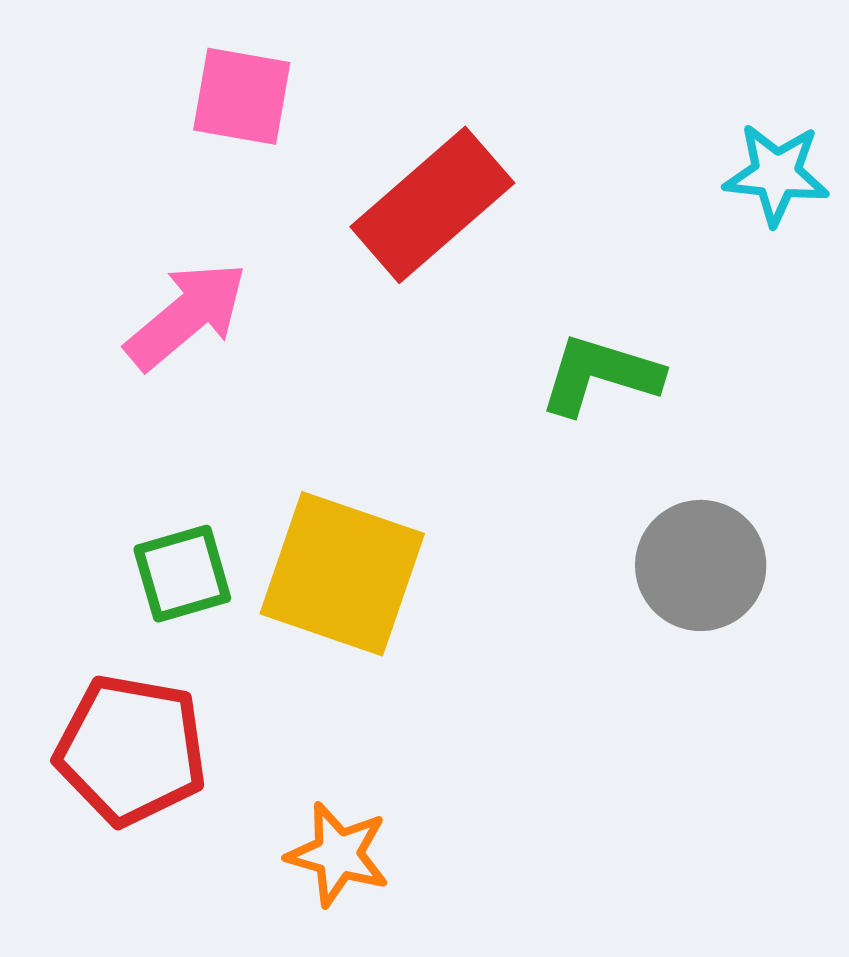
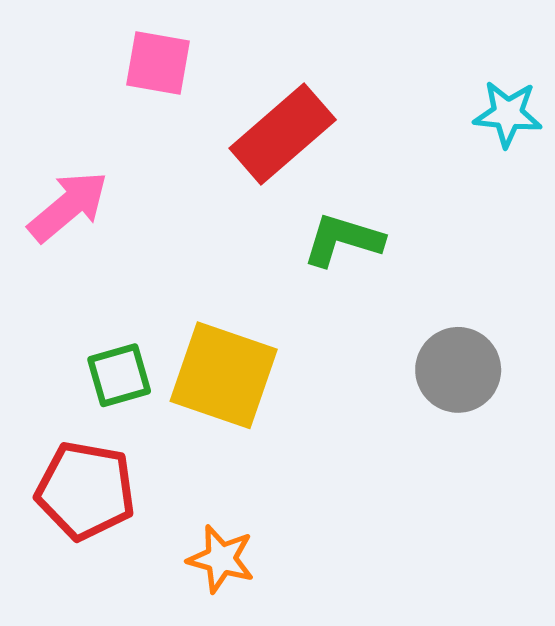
pink arrow: (186, 316) -> (68, 206), moved
green L-shape: (600, 375) -> (343, 240), moved

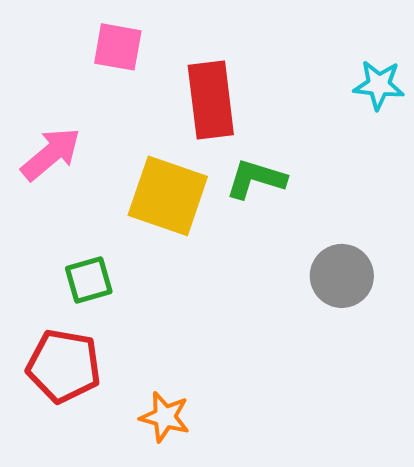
red rectangle: (283, 134) -> (211, 100), turned -56
yellow square: (224, 375) -> (168, 196), moved

